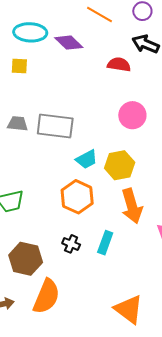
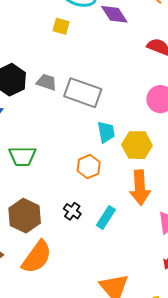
cyan trapezoid: (87, 159) -> (106, 132), turned -85
orange hexagon: (77, 197) -> (89, 167), size x0.7

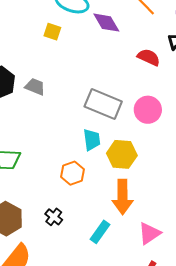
gray rectangle: (83, 93) -> (103, 104), moved
cyan rectangle: (106, 217) -> (100, 232), moved

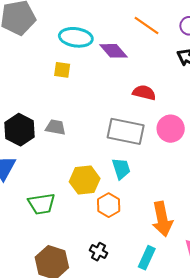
red semicircle: (149, 57) -> (144, 93), moved
yellow hexagon: (122, 154) -> (85, 180), moved

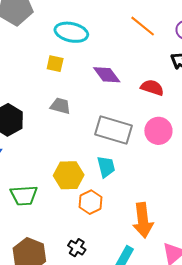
purple diamond: (113, 51) -> (107, 75), moved
red semicircle: (144, 93) -> (152, 88), moved
gray trapezoid: (55, 127) -> (60, 106), moved

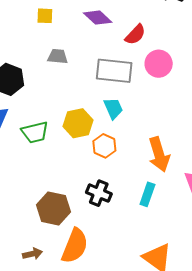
red semicircle: (152, 88) -> (135, 35), moved, turned 125
green trapezoid: (24, 195) -> (35, 132), moved
black cross: (77, 248) -> (99, 193), size x1.4

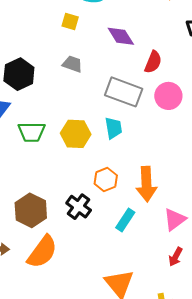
red semicircle: (135, 35) -> (153, 62), turned -35
orange hexagon: (104, 146) -> (106, 179), moved

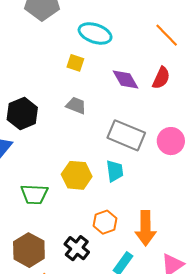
red semicircle: (153, 62) -> (161, 78), moved
green trapezoid: (32, 132) -> (34, 194), moved

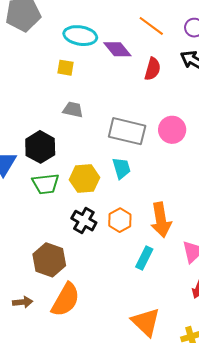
purple diamond: (126, 80) -> (117, 49), moved
black hexagon: (22, 113) -> (40, 147), moved
green trapezoid: (34, 194) -> (46, 184), moved
black cross: (77, 248) -> (84, 221), moved

